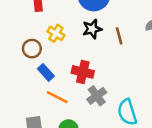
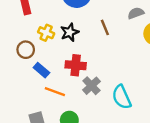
black star: (92, 29) -> (70, 32), moved

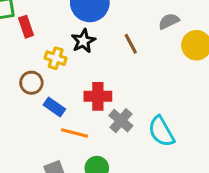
black star: (70, 32) -> (83, 41), moved

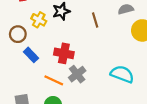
cyan semicircle: (161, 132) -> (122, 74), moved, turned 130
orange line: (75, 133) -> (54, 80), moved

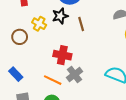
brown line: (95, 20) -> (81, 24), moved
blue rectangle: (31, 55) -> (16, 74), moved

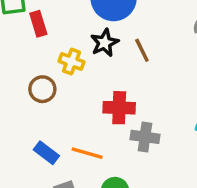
gray cross: (74, 75) -> (145, 137), turned -35
orange line: (53, 80) -> (87, 153), moved

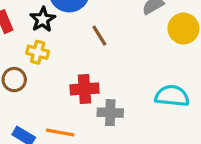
black star: (104, 43) -> (43, 19), moved

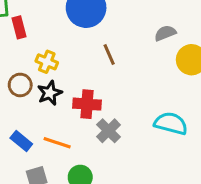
black star: (43, 19) -> (50, 93), moved
gray cross: (110, 113) -> (109, 131), turned 35

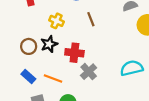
yellow cross: (47, 62) -> (57, 21), moved
brown circle: (20, 85) -> (29, 46), moved
cyan semicircle: (171, 123) -> (132, 68), turned -30

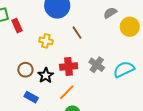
black star: (49, 44) -> (46, 75), moved
gray cross: (89, 72) -> (97, 65), moved
orange line: (53, 79) -> (67, 92), moved, turned -54

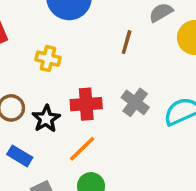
brown line: (77, 33) -> (127, 42), moved, turned 48

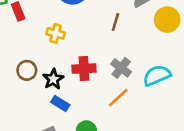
orange line: (82, 149) -> (118, 98), moved
blue rectangle: (20, 156) -> (60, 104), moved

